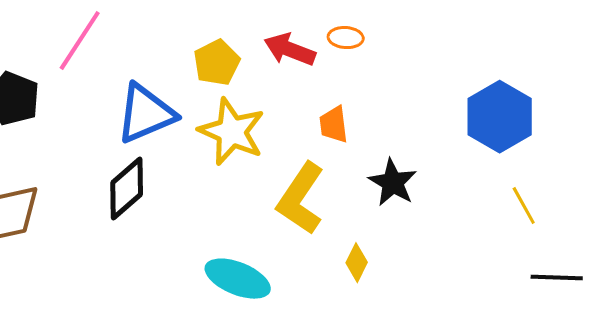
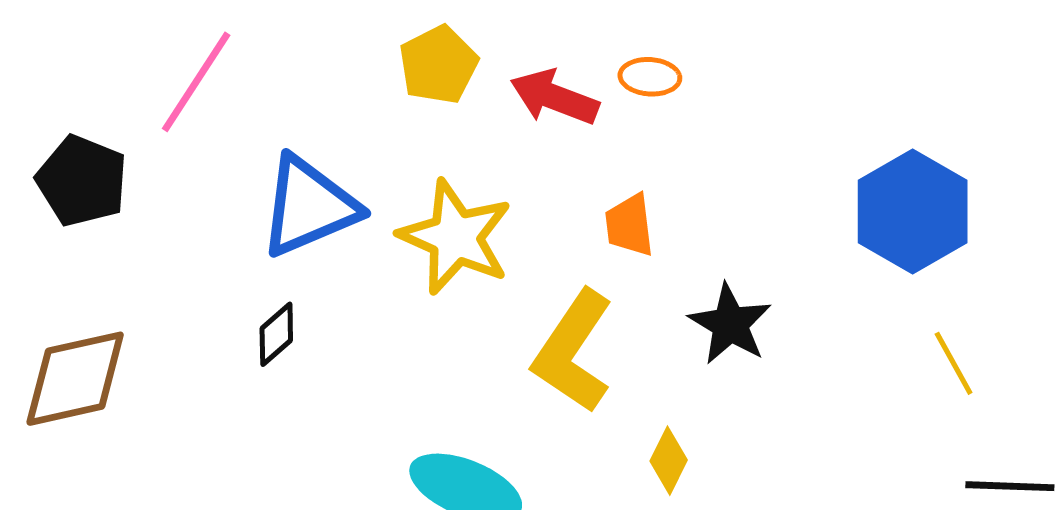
yellow pentagon: (217, 63) -> (438, 65), moved
black diamond: (127, 189) -> (276, 334), size x0.6

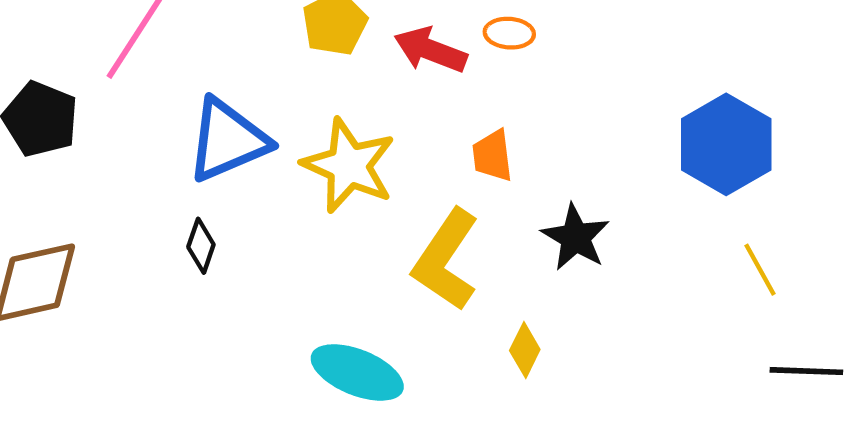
black diamond: (276, 334) -> (201, 246), turned -30

